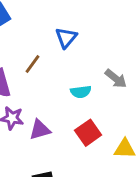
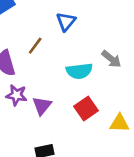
cyan semicircle: (81, 92) -> (79, 71), size x1.4
purple triangle: (40, 130) -> (42, 106), turned -35

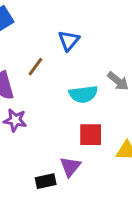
purple triangle: (42, 106) -> (70, 167), moved
red square: (86, 108) -> (91, 135), turned 35

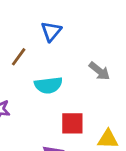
cyan semicircle: (83, 94) -> (48, 85), moved

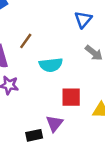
blue triangle: (51, 31) -> (83, 19), moved

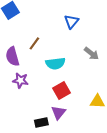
blue triangle: (83, 19) -> (71, 21), moved
red square: (71, 97) -> (61, 90), moved, turned -30

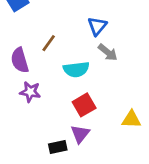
blue triangle: (71, 21) -> (97, 26), moved
gray arrow: (91, 53) -> (108, 52), moved

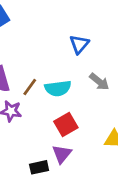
brown line: (49, 43) -> (30, 87), moved
gray arrow: (108, 52) -> (99, 82), moved

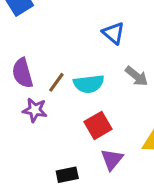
blue triangle: (79, 44) -> (113, 33), turned -30
purple triangle: (62, 154) -> (112, 159), moved

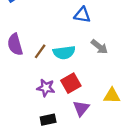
blue triangle: (113, 33) -> (82, 15), turned -30
purple star: (35, 110) -> (46, 88), moved

